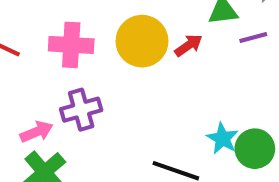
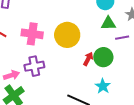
red arrow: (188, 45) -> (88, 59), moved, turned -32
green circle: (255, 149) -> (103, 57), moved

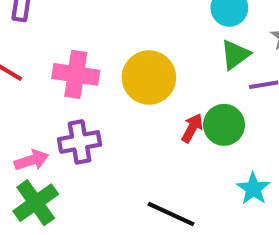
green triangle: (108, 23) -> (235, 55), turned -35
cyan star: (103, 86) -> (253, 189), moved

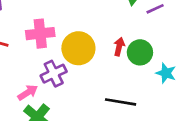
yellow circle: (149, 77) -> (78, 48), moved
green circle: (224, 125) -> (140, 52), moved

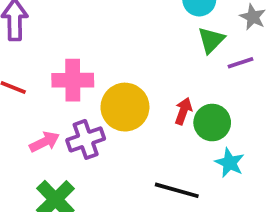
cyan star: (166, 73) -> (230, 163), moved
pink arrow: (28, 93) -> (45, 142), moved

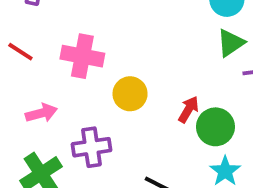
yellow circle: (125, 107) -> (130, 94), size x0.7
purple cross: (86, 139) -> (92, 147), moved

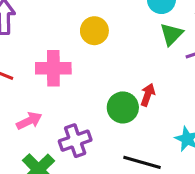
yellow circle: (130, 94) -> (94, 31), moved
green circle: (215, 127) -> (123, 107), moved

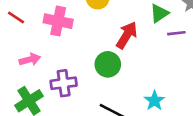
red arrow: (148, 95) -> (127, 35), moved, size x1.5

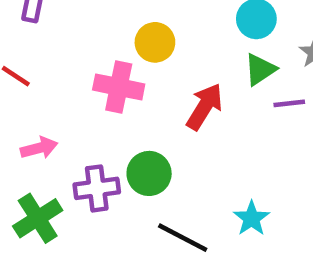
pink cross: (58, 21) -> (119, 87), moved
green circle: (108, 64) -> (149, 173), moved

